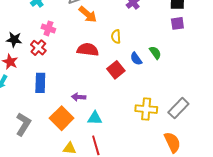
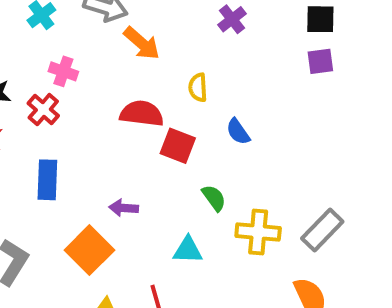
green semicircle: (155, 53) -> (214, 198), moved
red square: (116, 70) -> (178, 146), moved, turned -30
cyan triangle: (95, 118) -> (188, 250), moved

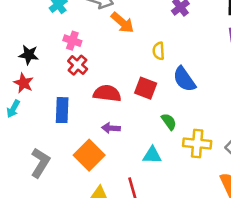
red cross: (43, 110) -> (78, 65), moved
red semicircle: (142, 114) -> (107, 93), moved
blue semicircle: (238, 132) -> (184, 79), size x1.5

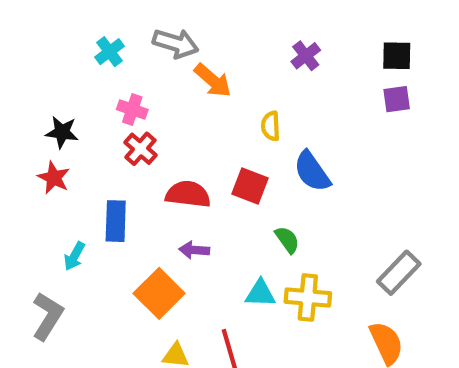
cyan arrow: (13, 109) -> (74, 256), moved
yellow cross: (197, 143) -> (308, 298), moved
gray L-shape: (40, 163) -> (48, 316), moved

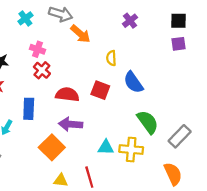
green semicircle: (287, 240) -> (148, 122), moved, size x1.6
purple arrow: (194, 250) -> (71, 124), size x1.5

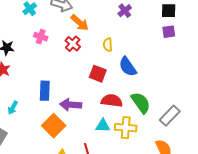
red cross: (42, 70) -> (73, 44), moved
red semicircle: (67, 94) -> (112, 101), moved
blue rectangle: (29, 109) -> (45, 91), moved

